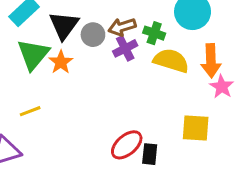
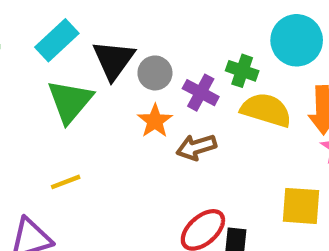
brown arrow: (122, 27) -> (196, 147), moved
purple cross: (125, 48) -> (201, 93), turned -35
orange star: (61, 62) -> (155, 121), moved

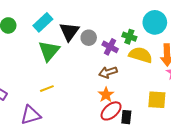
orange star: (155, 121) -> (106, 95), moved

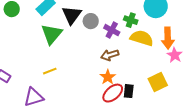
yellow square: (157, 100) -> (158, 82), turned -30
black rectangle: (126, 117) -> (129, 91), moved

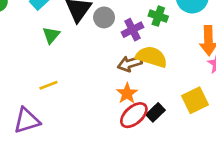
purple cross: (112, 30) -> (132, 30), turned 35
green triangle: (52, 34) -> (51, 35), size x0.6
yellow semicircle: (142, 38) -> (151, 57), moved
black rectangle: (129, 91) -> (156, 112), turned 40

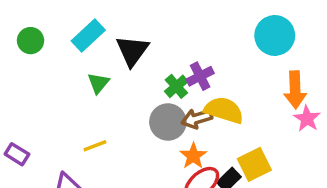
green cross: (158, 16) -> (176, 86), moved, turned 30
gray circle: (104, 17) -> (168, 122), moved, size x1.4
yellow square: (195, 100) -> (254, 164), moved

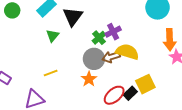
orange star: (193, 156) -> (89, 79), moved

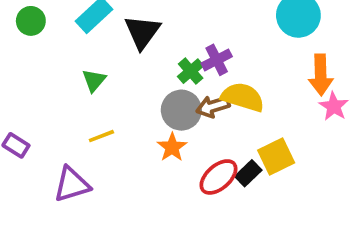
green triangle: (53, 36) -> (94, 80), moved

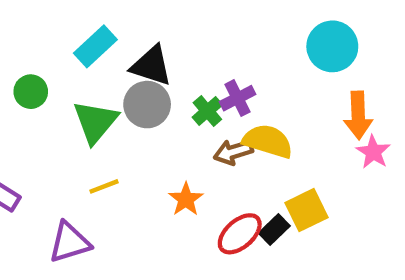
green circle: (31, 21) -> (31, 92), moved
black triangle: (142, 32) -> (151, 66), turned -48
green triangle: (94, 80) -> (95, 122), size x1.6
gray circle: (181, 110) -> (147, 105), moved

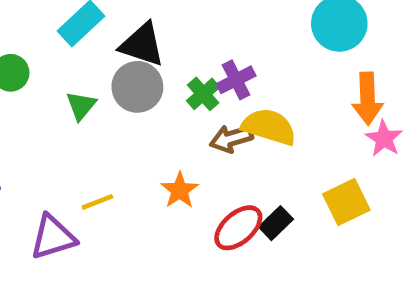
green triangle: (95, 122) -> (81, 106), size x0.6
yellow line: (104, 186) -> (97, 202), moved
yellow square: (306, 210) -> (346, 202), moved

